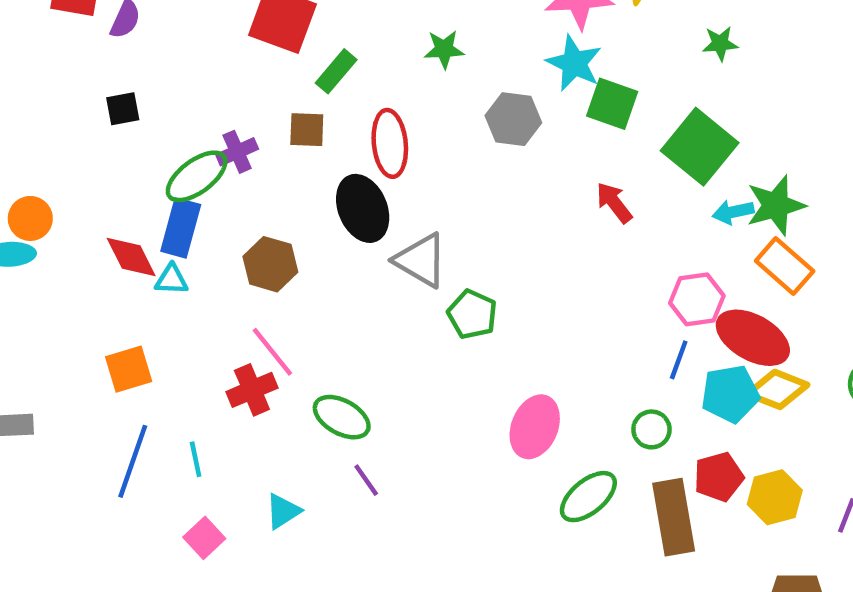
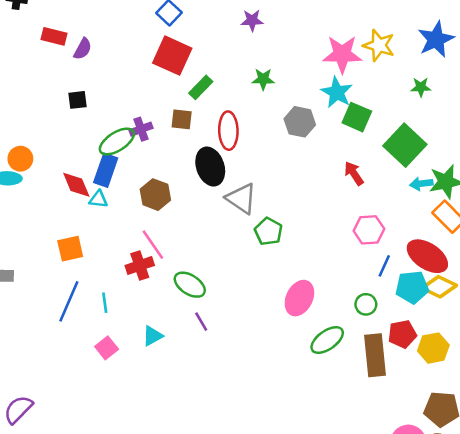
pink hexagon: (697, 299) -> (369, 230), moved

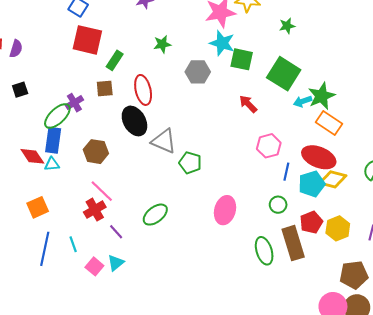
green ellipse: (190, 285) -> (155, 215), moved, turned -60
purple line: (201, 322) -> (116, 232), moved
green ellipse: (327, 340) -> (264, 251), moved, turned -60
pink square: (107, 348) -> (94, 266), moved

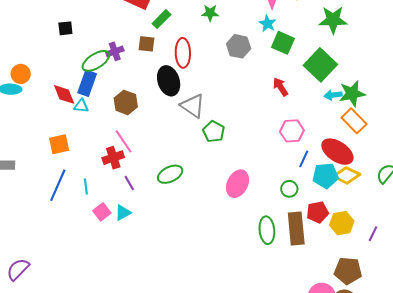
green star: (287, 26) -> (333, 20), size x1.8
cyan star: (222, 43) -> (267, 24), size x0.7

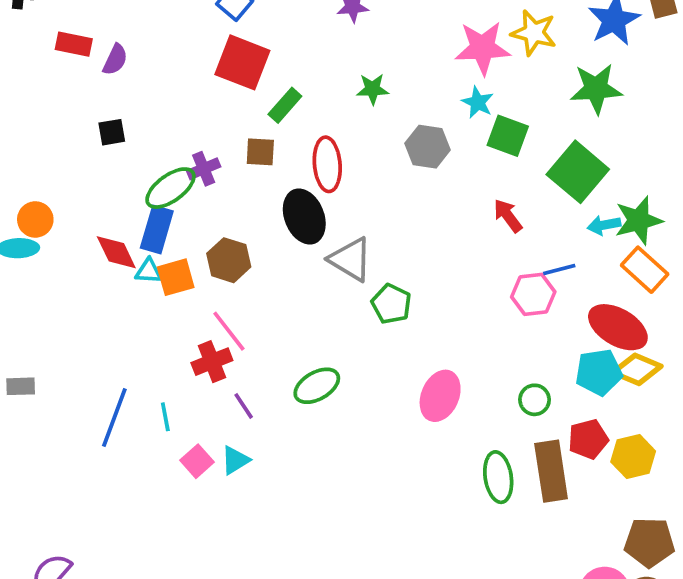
orange square: (59, 144) -> (176, 277), moved
blue line: (304, 159) -> (559, 270), moved, turned 54

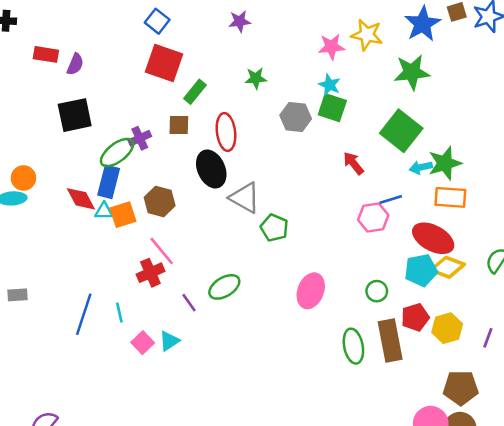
pink star: (483, 48) -> (331, 47), size x0.7
black square: (112, 132) -> (75, 115), size x1.8
green square: (508, 136) -> (332, 108), moved
orange rectangle: (645, 270) -> (450, 197), turned -36
purple line: (244, 406) -> (189, 303), moved

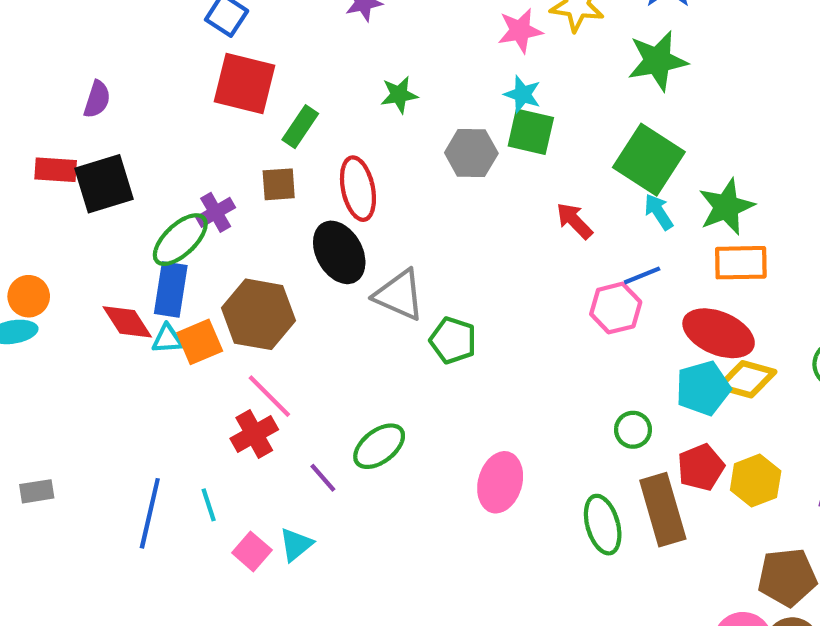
red rectangle: (46, 54) -> (56, 170), moved
cyan arrow: (421, 167) -> (659, 212), moved, turned 75
brown hexagon: (160, 201) -> (259, 314), size x1.4
pink ellipse: (311, 291) -> (500, 482), moved

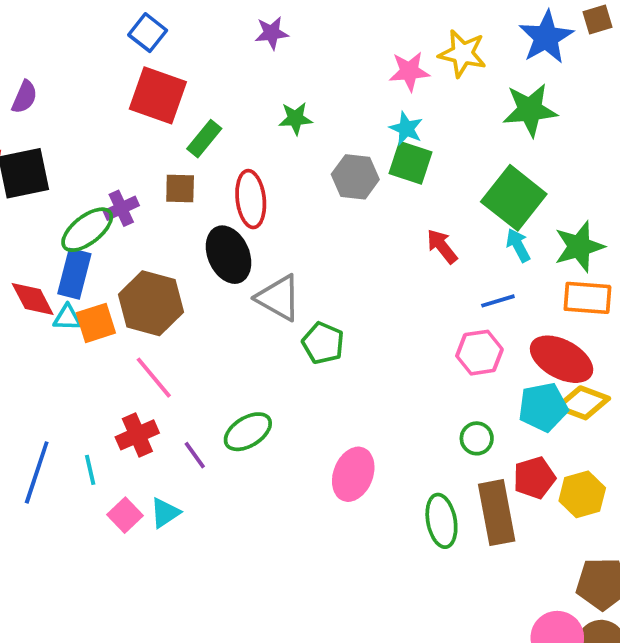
pink hexagon: (616, 308) -> (479, 353), moved
red cross: (254, 434) -> (137, 435), moved

